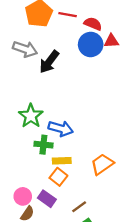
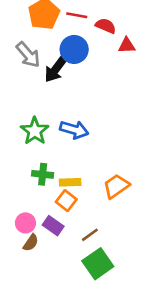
blue circle: (91, 44) -> (74, 49), moved
gray arrow: (25, 49) -> (28, 55), turned 30
blue arrow: (61, 129) -> (74, 130), moved
green cross: (43, 145) -> (43, 174), moved

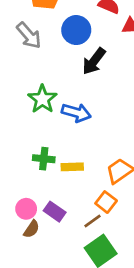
black arrow: (56, 69) -> (94, 61), moved
green star: (35, 131) -> (42, 99), moved
orange square: (66, 201) -> (106, 202), moved

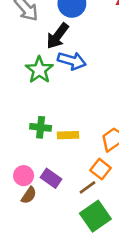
black arrow: (94, 61) -> (58, 36), moved
blue arrow: (76, 113) -> (72, 61), moved

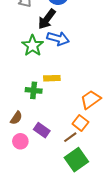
yellow rectangle: (68, 135) -> (52, 78), moved
pink circle: (24, 176) -> (20, 141), moved
brown semicircle: (29, 195) -> (16, 118), moved

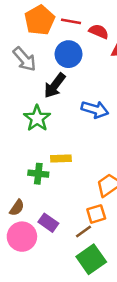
blue arrow: (58, 38) -> (95, 109), moved
orange square: (80, 123) -> (96, 214), turned 35
pink circle: (20, 141) -> (22, 237), size x1.5

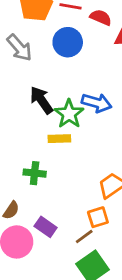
black arrow: (55, 86) -> (41, 100), moved, turned 108
green star: (37, 118) -> (69, 114), moved
yellow rectangle: (61, 159) -> (59, 139), moved

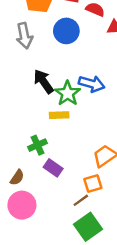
gray arrow: (19, 48) -> (24, 36), turned 30
green cross: (35, 173) -> (38, 145), turned -30
purple rectangle: (46, 227) -> (53, 168), moved

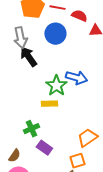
black arrow: (44, 81) -> (28, 57), moved

